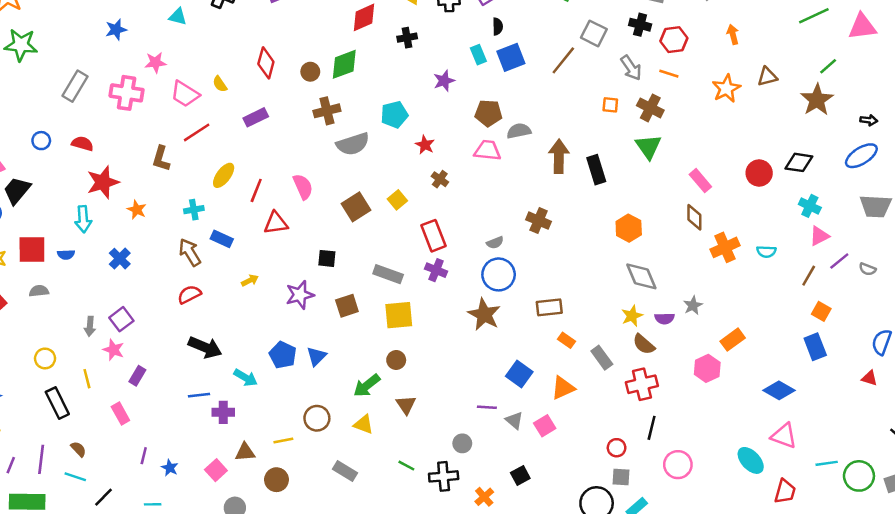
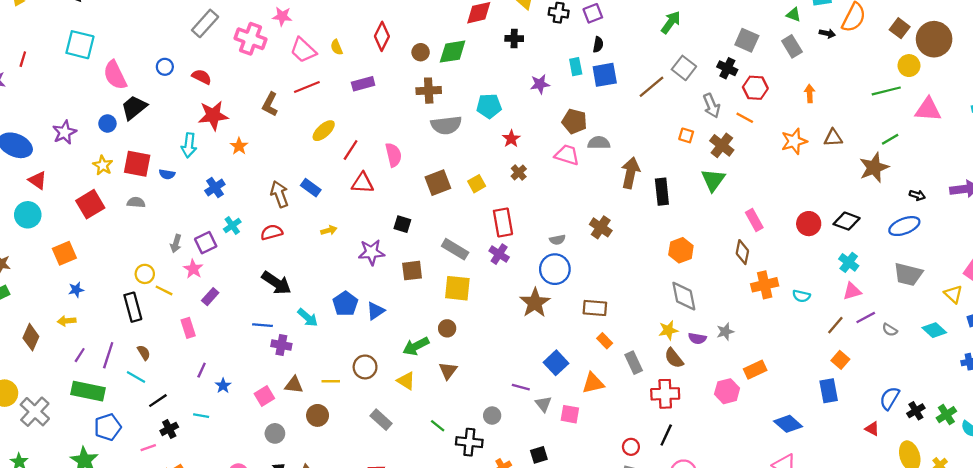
cyan cross: (194, 210) -> (232, 225), moved, turned -36
yellow circle: (45, 358) -> (145, 274), moved
yellow line: (87, 379) -> (164, 290), turned -60
pink square: (545, 426) -> (570, 414), turned 30

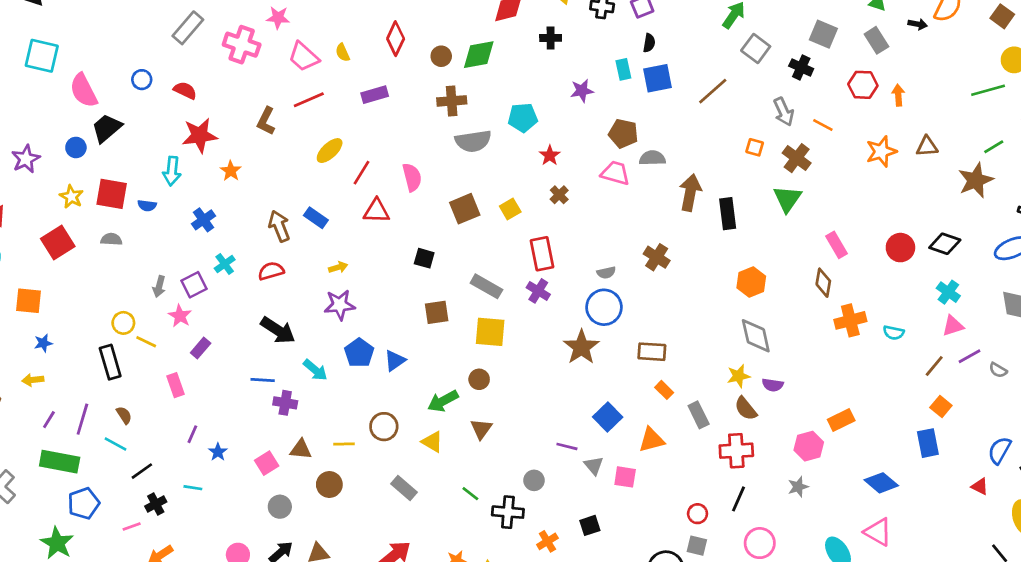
gray square: (684, 68) -> (756, 48), moved
red hexagon: (755, 88) -> (863, 85), moved
purple star: (371, 252) -> (340, 305), moved
orange square: (64, 253) -> (29, 301), turned 30
gray star: (725, 332) -> (798, 487), moved

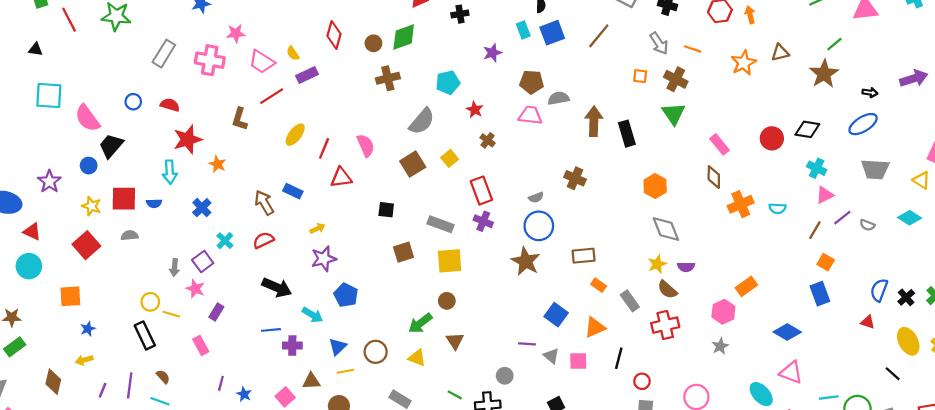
purple rectangle: (375, 95) -> (307, 75), moved
gray semicircle: (473, 141) -> (422, 121), moved, turned -32
blue triangle: (395, 360) -> (338, 347), moved
black line: (739, 499) -> (619, 358), moved

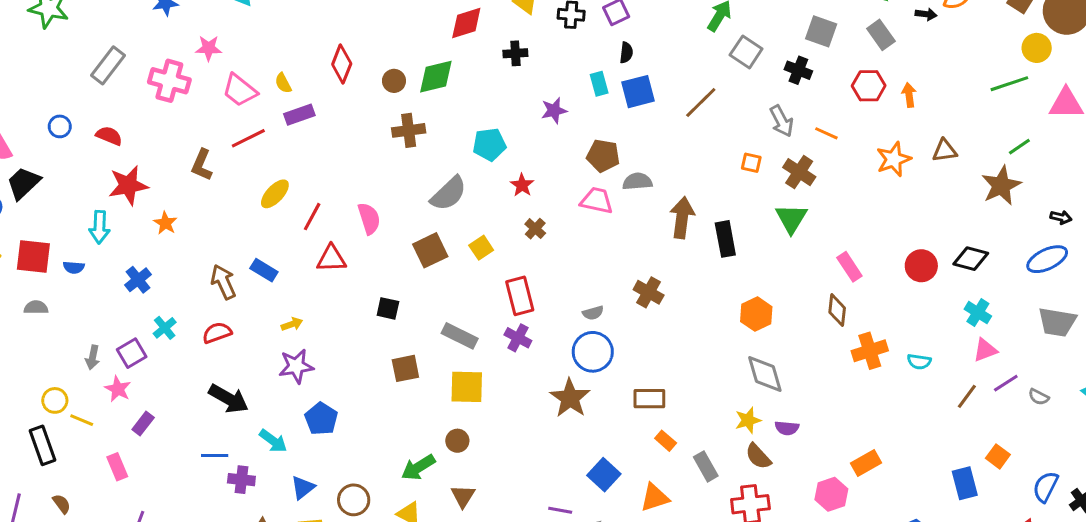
orange square: (826, 262) -> (998, 456), moved

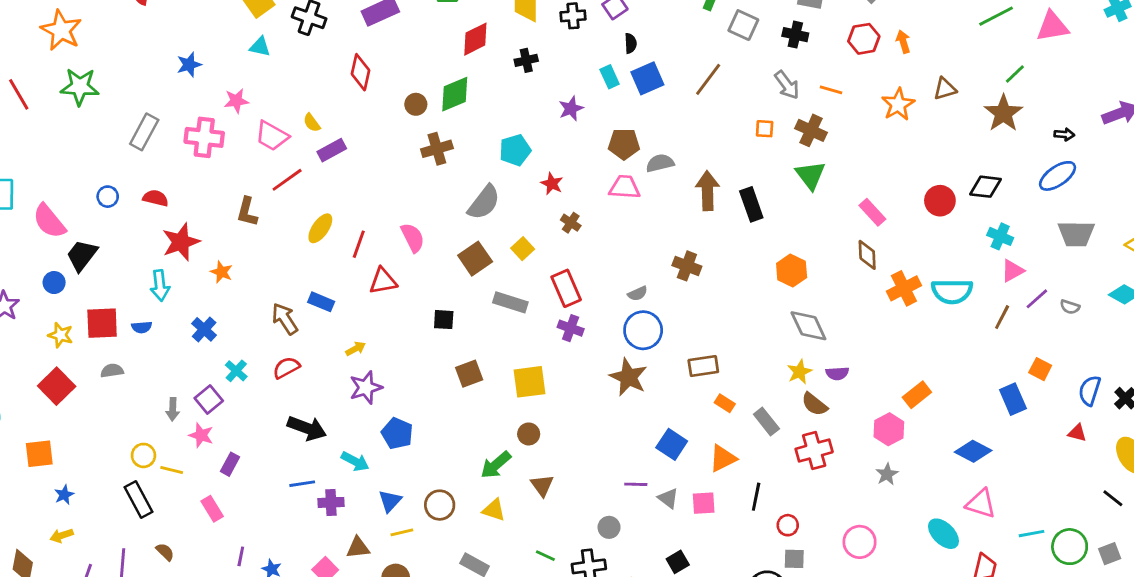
red diamond: (342, 64) -> (361, 72), moved
gray rectangle: (460, 336) -> (510, 302), moved
cyan semicircle: (919, 362) -> (952, 291), size x1.8

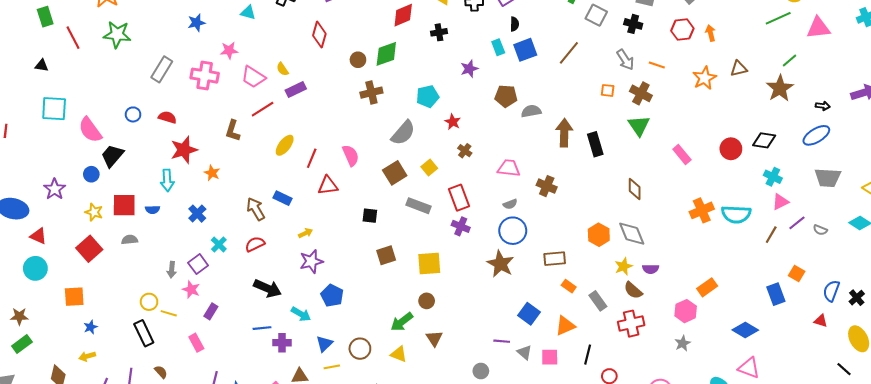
pink trapezoid: (625, 187) -> (509, 168), moved
brown diamond: (867, 255) -> (635, 189), moved
orange hexagon: (792, 271) -> (599, 235), moved

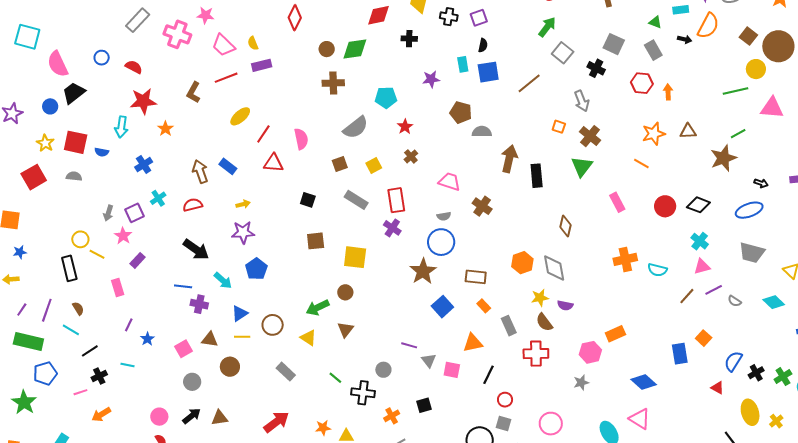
orange line: (657, 65) -> (641, 164), moved
brown square: (395, 173) -> (340, 164), size x0.7
cyan semicircle: (736, 214) -> (657, 270), size x0.7
blue square: (529, 314) -> (442, 307), moved

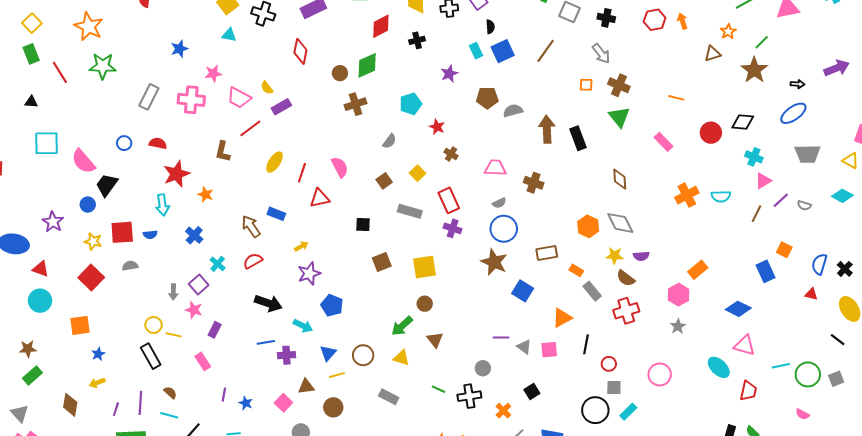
gray semicircle: (356, 128) -> (389, 141), size x0.6
orange star: (654, 134) -> (728, 32), moved, size x0.7
yellow star: (540, 298) -> (615, 256), turned 30
orange rectangle: (484, 306) -> (576, 270), moved

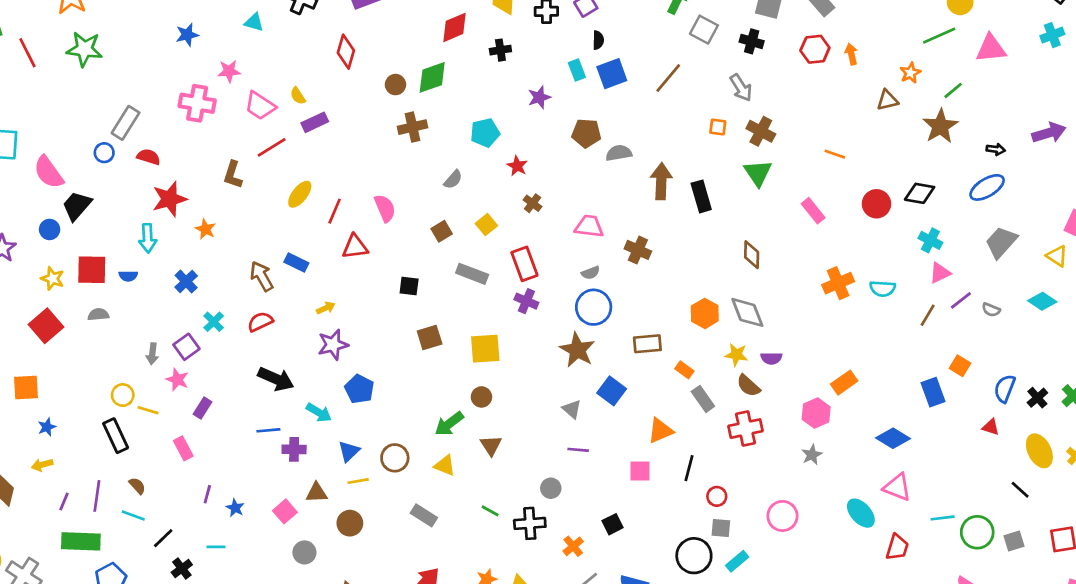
gray rectangle: (149, 97) -> (126, 123), moved
gray trapezoid: (808, 154) -> (1001, 242), turned 128
gray triangle: (524, 347) -> (572, 409), moved

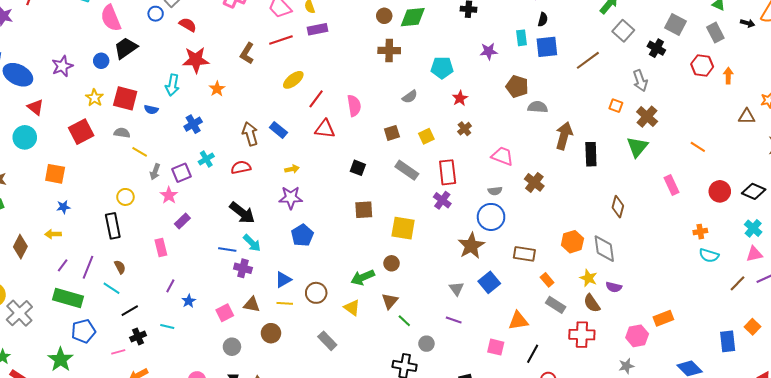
orange cross: (838, 283) -> (700, 232), moved, size x0.6
gray rectangle: (703, 399) -> (556, 305), turned -36
yellow line: (148, 410) -> (140, 152), moved
cyan arrow: (319, 413) -> (252, 243), moved
green line: (490, 511) -> (404, 321), moved

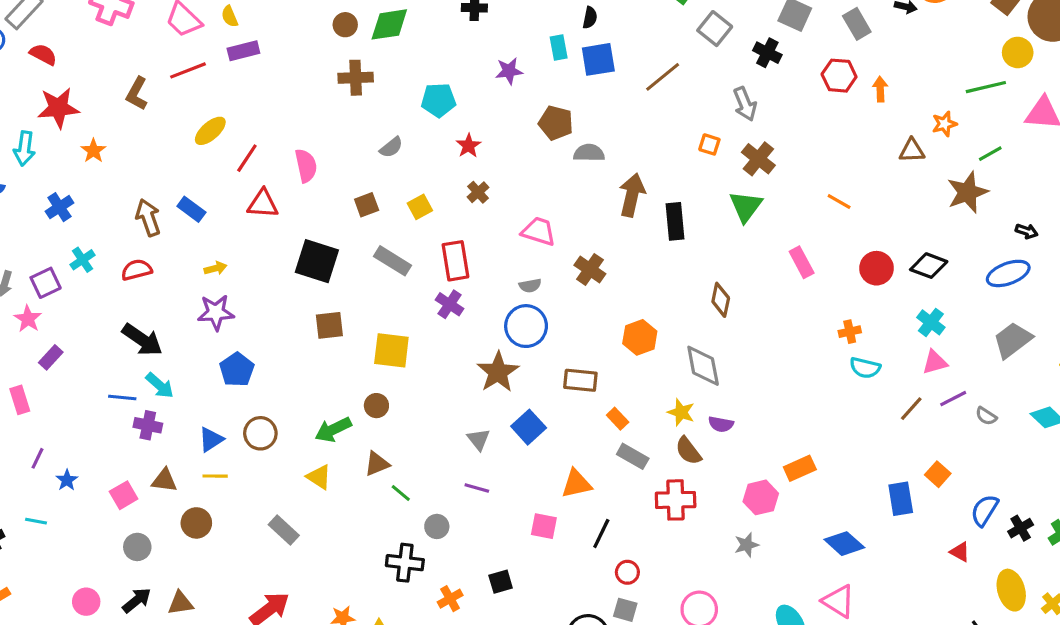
black square: (358, 168) -> (317, 261), size x1.8
orange hexagon: (572, 242) -> (640, 337), moved
brown circle: (316, 293) -> (260, 433), moved
brown triangle: (390, 301) -> (377, 464), turned 30

